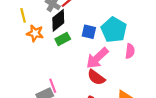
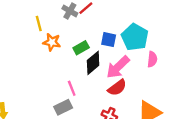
black diamond: (58, 20) -> (93, 63), moved
red semicircle: (96, 77) -> (117, 88), turned -72
pink line: (53, 86) -> (72, 88), moved

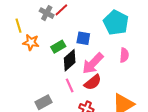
cyan pentagon: (135, 37) -> (116, 23), moved
pink line: (72, 88) -> (70, 85), moved

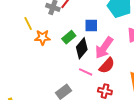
pink line: (70, 85) -> (86, 72), turned -32

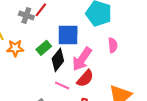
blue square: (91, 25) -> (68, 35), size x1.5

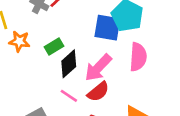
blue square: (68, 35) -> (107, 28), moved
pink semicircle: (113, 45) -> (138, 57), size x1.5

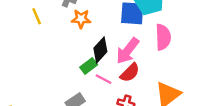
orange star: (19, 41) -> (81, 19), moved
green rectangle: (54, 47) -> (89, 66), moved

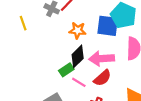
orange star: (81, 19) -> (78, 30), moved
pink arrow: (128, 51) -> (102, 59), turned 45

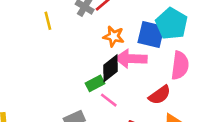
pink arrow: (102, 59) -> (131, 59), moved
red semicircle: (102, 78) -> (160, 95), moved

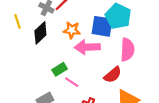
black diamond: (111, 68) -> (40, 33), moved

